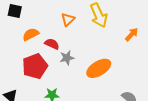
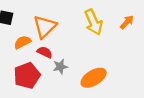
orange triangle: (68, 19) -> (45, 27), moved, size x1.6
orange arrow: (132, 34) -> (127, 22), moved

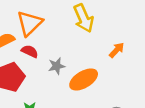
orange arrow: (127, 22) -> (117, 50), moved
gray star: (60, 67) -> (57, 66), moved

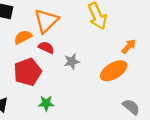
orange ellipse: (84, 79) -> (114, 71), moved

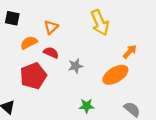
orange triangle: (46, 21) -> (51, 27), size x0.6
green star: (46, 103) -> (87, 106), moved

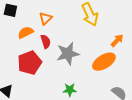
red semicircle: (51, 53) -> (46, 42), turned 48
gray star: (75, 66) -> (68, 54), size x1.6
green star: (87, 106) -> (70, 90), moved

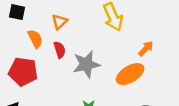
orange semicircle: (26, 32) -> (35, 39), turned 91
red pentagon: (30, 63) -> (23, 72), moved, turned 30

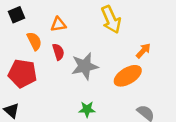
black square: (17, 12) -> (16, 15), turned -35
orange triangle: (60, 22) -> (58, 24), turned 35

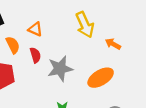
orange triangle: (58, 24) -> (35, 29), turned 32
orange arrow: (143, 51) -> (113, 44), moved, turned -104

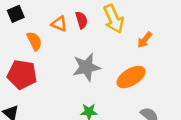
orange arrow: (113, 44) -> (145, 40), turned -80
red semicircle: (35, 55) -> (81, 20), moved

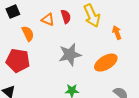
orange arrow: (145, 40) -> (117, 33), turned 120

